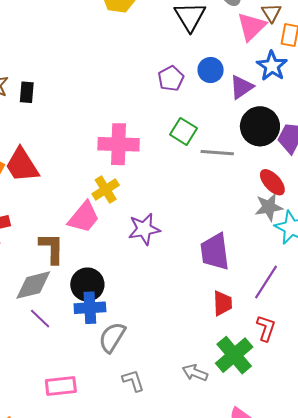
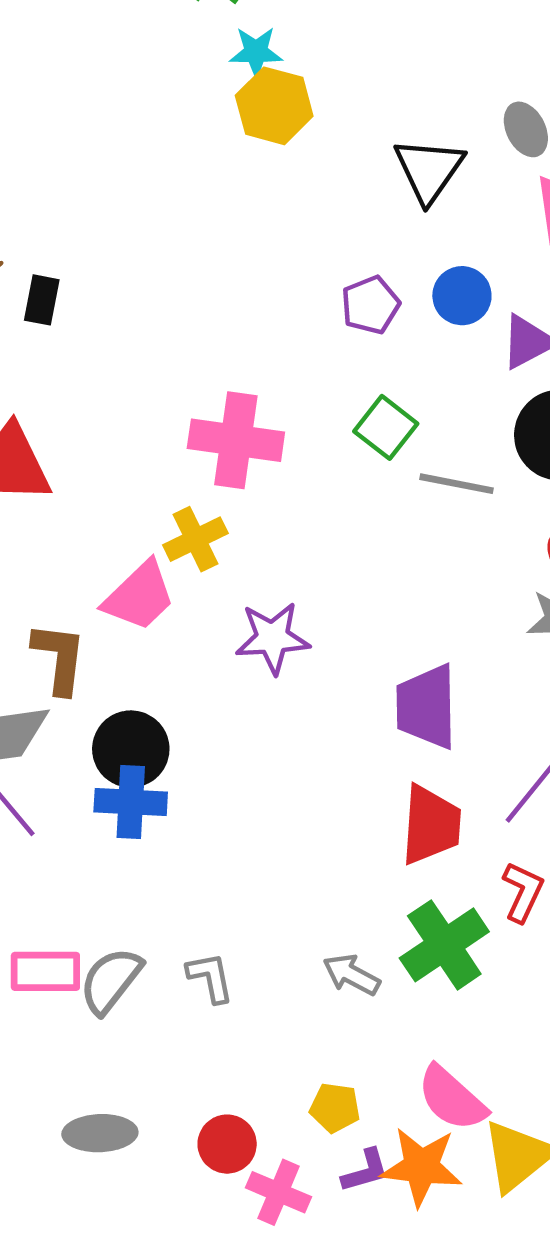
red trapezoid: (222, 303) -> (431, 825), size x1.4
gray semicircle: (112, 337) -> (111, 981), moved

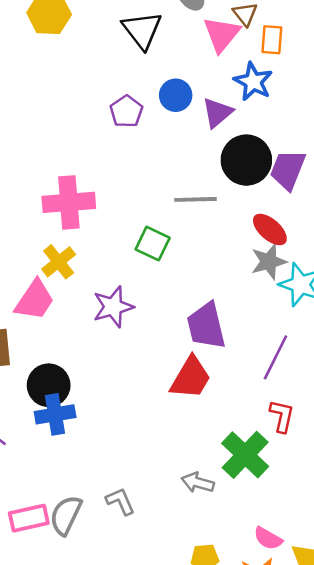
green square: (386, 427) -> (153, 244), moved
red trapezoid: (431, 825) -> (191, 378), moved, turned 39
pink semicircle: (452, 1098) -> (268, 538), size x0.7

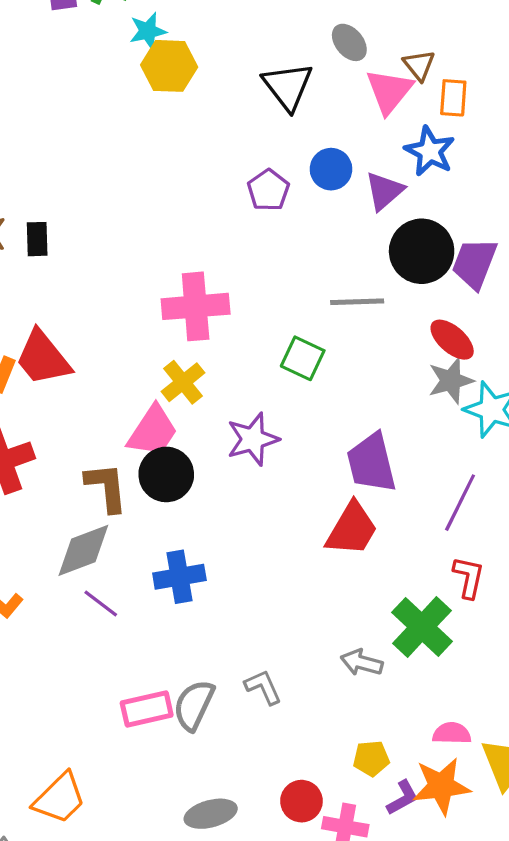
black circle: (49, 385) -> (166, 474), moved
pink semicircle: (268, 538) -> (452, 733), turned 152

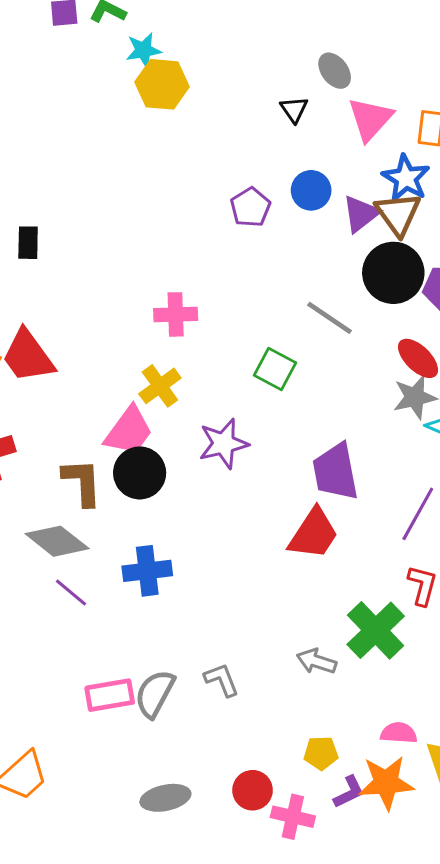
brown triangle: (419, 65) -> (398, 214), moved, size x1.5
black triangle: (288, 86) -> (294, 109), moved, size x0.6
gray line: (357, 302) -> (330, 318), turned 33
pink cross: (196, 306) -> (176, 314), size x0.7
gray diamond: (83, 550) -> (57, 541), turned 56

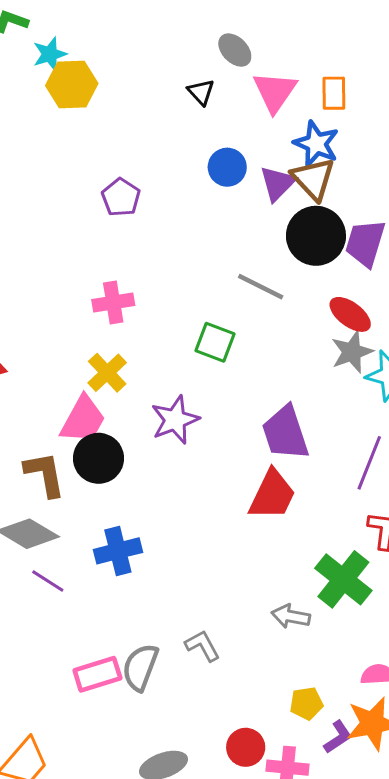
purple pentagon: (250, 207) -> (121, 197), moved

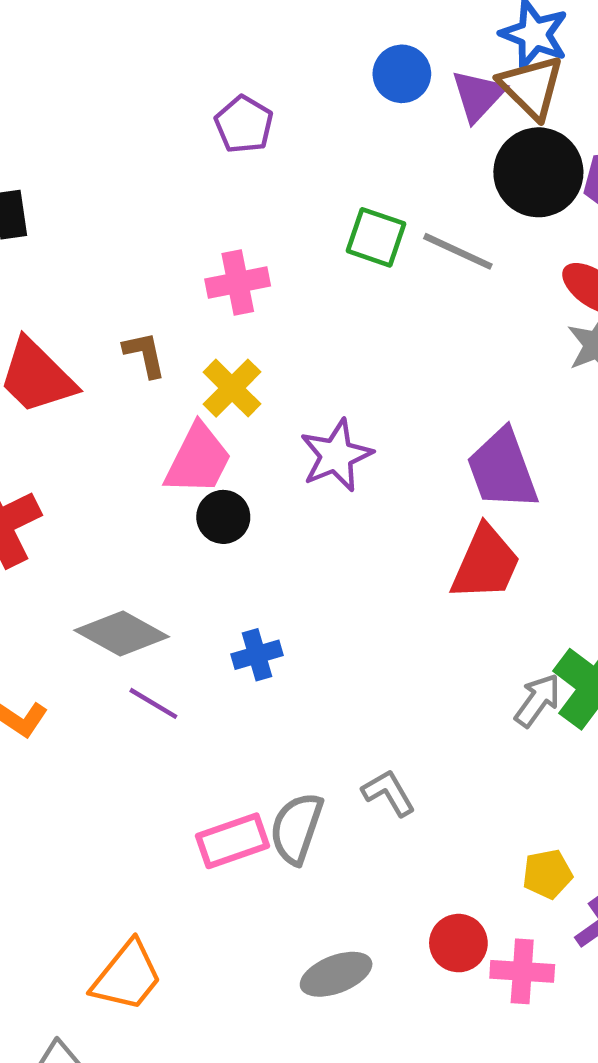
green square: (215, 342) -> (376, 237), moved
black circle: (98, 458) -> (223, 517), size x0.7
brown L-shape: (45, 474) -> (145, 354), moved, size x0.7
blue cross: (118, 551) -> (257, 655), size x0.7
gray arrow: (291, 616) -> (537, 700), moved, turned 117

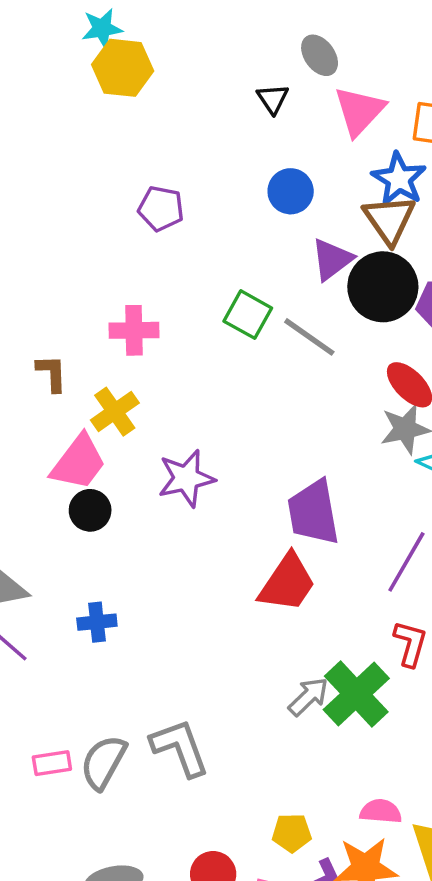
purple triangle: (478, 96) -> (332, 259), moved
purple pentagon: (244, 124) -> (161, 209), turned -30
gray L-shape: (389, 793) -> (180, 748), size x1.5
pink rectangle: (233, 841) -> (52, 763), size x0.7

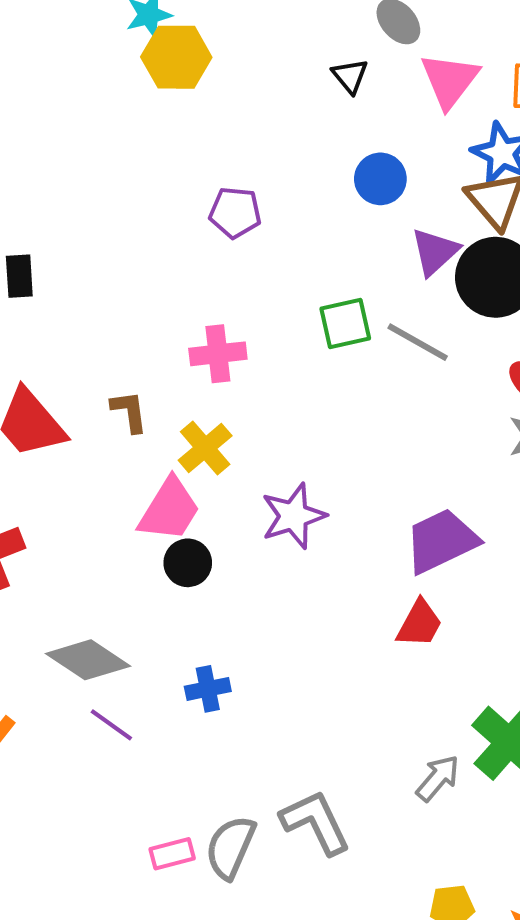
green square: (248, 315) -> (345, 323), turned -36
purple trapezoid: (313, 512) -> (441, 541), turned 80
red trapezoid: (287, 583) -> (419, 624), size x0.7
gray arrow: (308, 697) -> (438, 778), moved

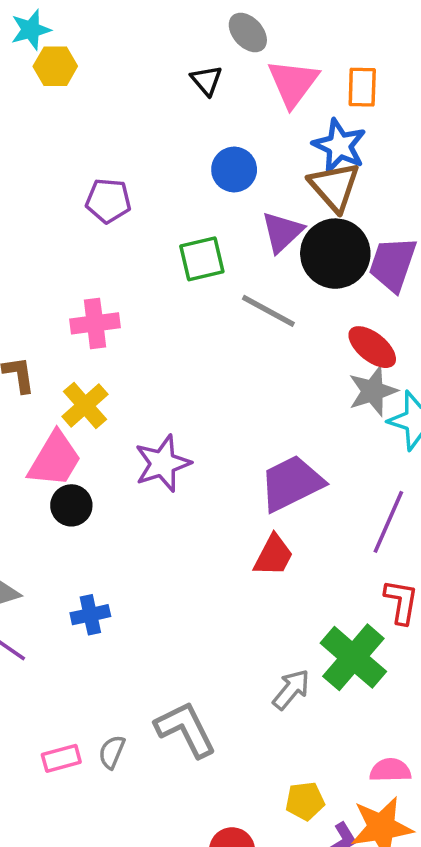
yellow hexagon: (176, 57) -> (55, 66), size x0.7
green square: (345, 323) -> (202, 259), moved
gray semicircle: (230, 847) -> (112, 752), size x0.6

